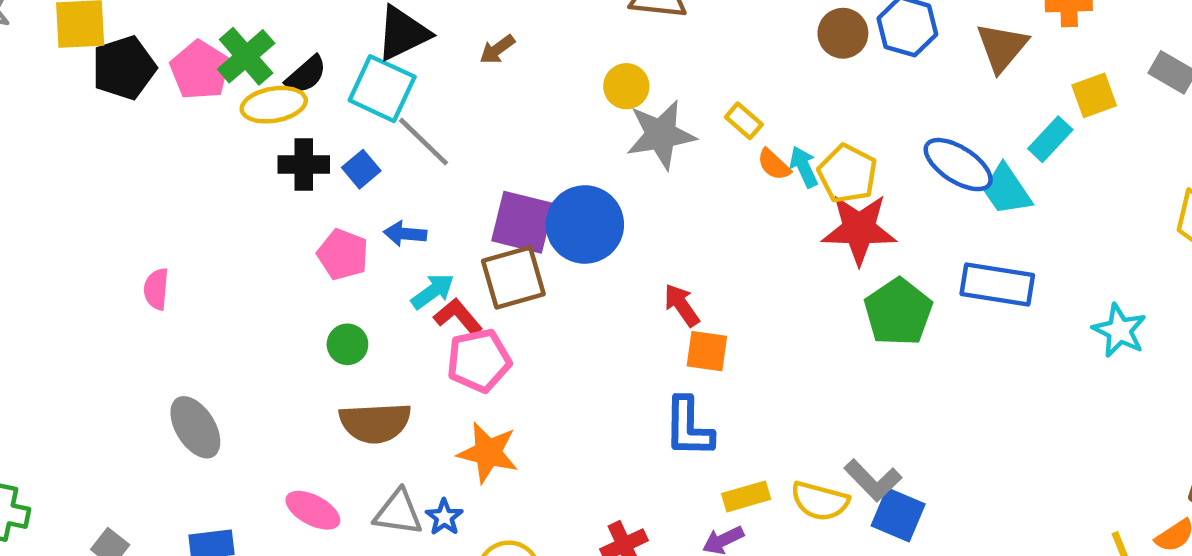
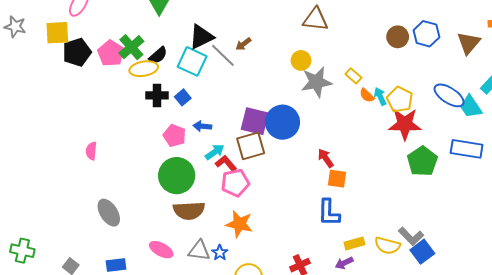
gray line: (424, 142) -> (223, 55), moved
green circle: (347, 344) -> (177, 176), size x2.0
blue square: (898, 515) -> (422, 252), turned 30

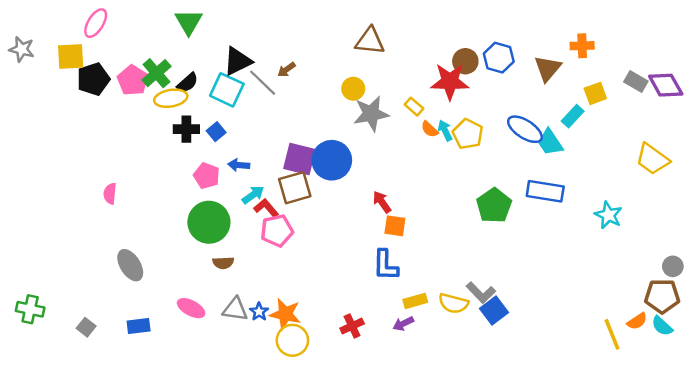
red star: (405, 124) -> (450, 82), moved
brown semicircle: (189, 211) -> (223, 263), size x0.6
orange star: (239, 224) -> (285, 314), moved

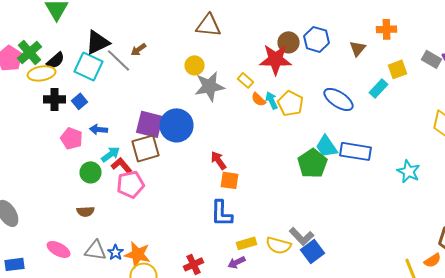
brown triangle: (548, 68) -> (358, 48), size x0.7
cyan trapezoid: (550, 142) -> (326, 146), moved
green circle: (209, 222) -> (90, 172), moved, size x0.6

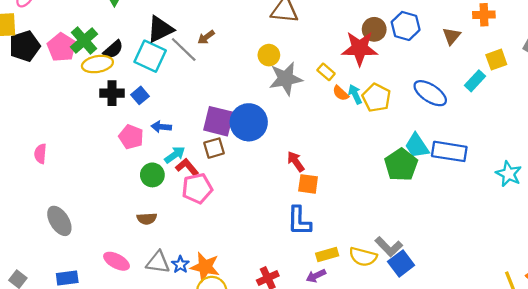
brown square: (146, 148) -> (214, 148), size x0.7

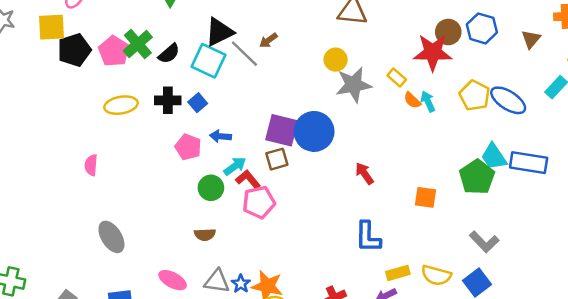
yellow ellipse: (97, 64) -> (121, 105), moved
yellow pentagon: (376, 98) -> (475, 96), moved
orange square: (308, 184) -> (425, 197), moved
gray L-shape: (389, 247) -> (484, 242), moved

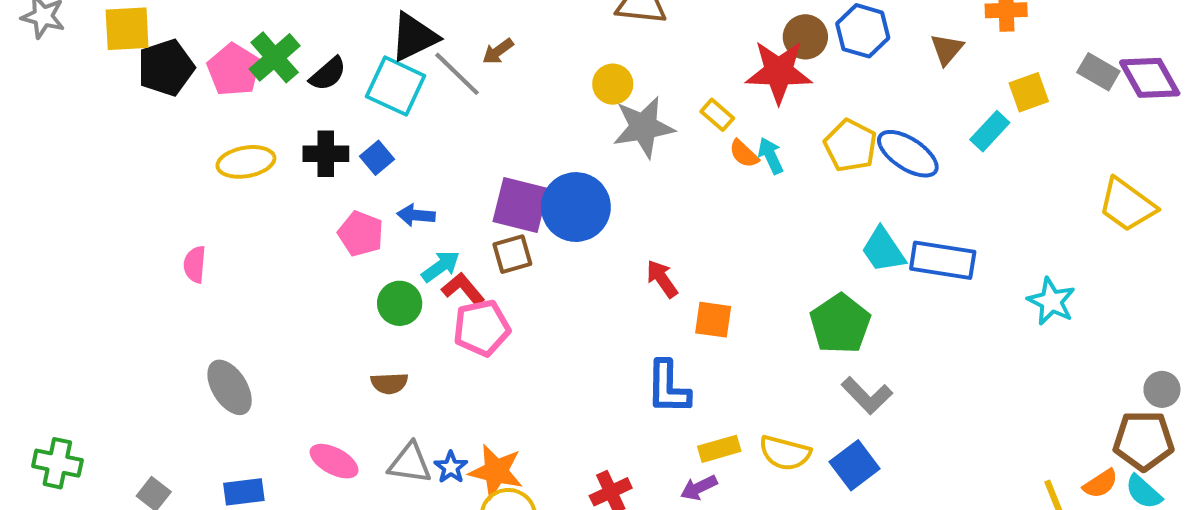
green pentagon: (477, 177) -> (840, 324), moved
orange square: (425, 197) -> (713, 320), moved

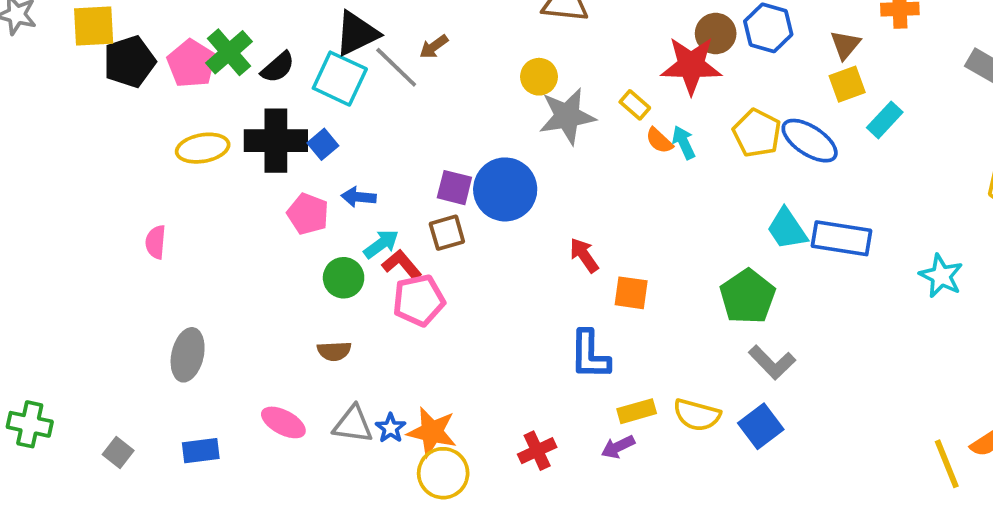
yellow square: (1029, 92) -> (847, 84), moved
black cross: (326, 154) -> (276, 141), size x1.5
purple square: (521, 205) -> (454, 188), size x0.7
gray ellipse: (230, 387) -> (188, 355), turned 45

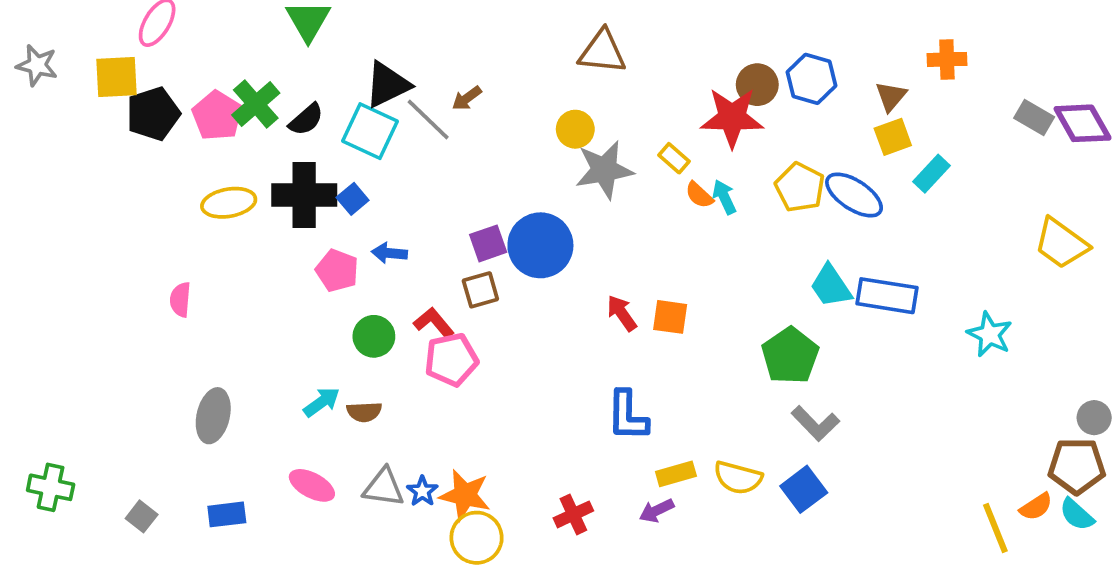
purple square: (454, 188) -> (488, 243), turned -33
cyan arrow: (381, 244) -> (322, 402), moved
orange square: (631, 293) -> (670, 317), moved

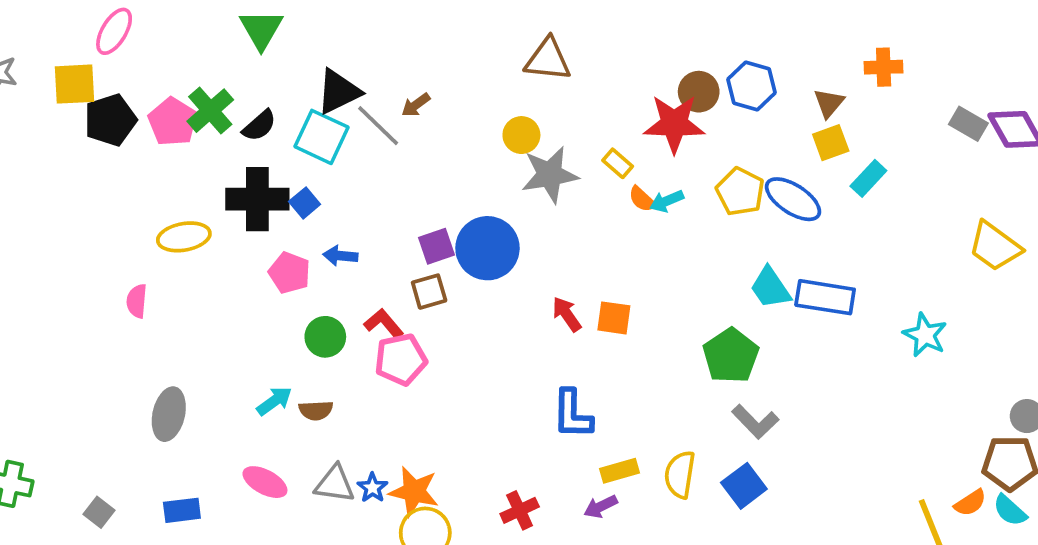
cyan arrow: (724, 197) -> (667, 201), turned -88
yellow ellipse: (229, 203) -> (184, 237), moved
yellow semicircle: (738, 478) -> (680, 474), turned 84

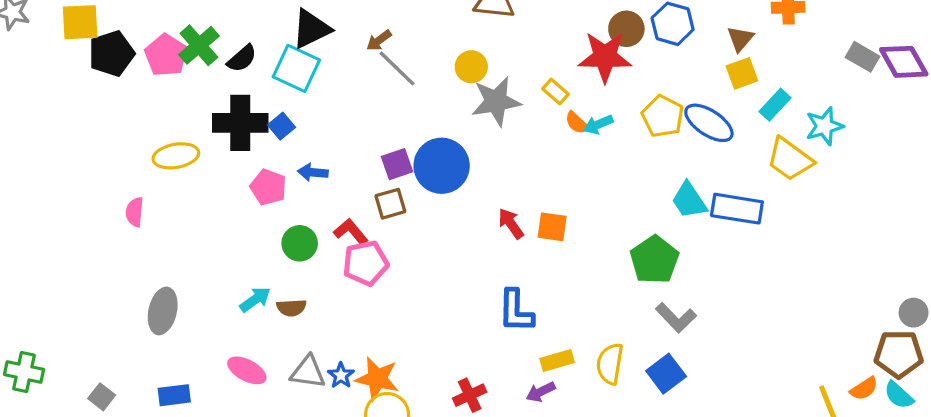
gray line: (378, 126) -> (397, 68), moved
yellow trapezoid: (995, 246) -> (790, 159), moved
cyan star: (925, 335) -> (824, 126), moved, turned 30

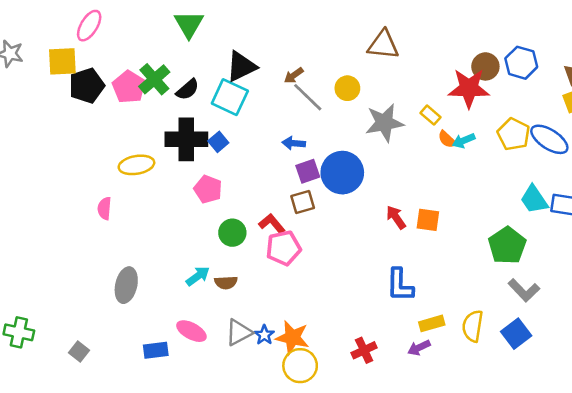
yellow circle: (471, 67) -> (347, 88), moved
blue arrow: (313, 172) -> (294, 143), moved
gray triangle: (308, 372) -> (239, 332), turned -36
blue rectangle: (174, 395) -> (156, 350), moved

